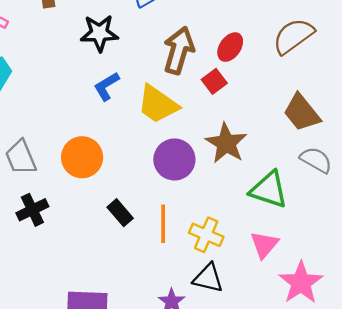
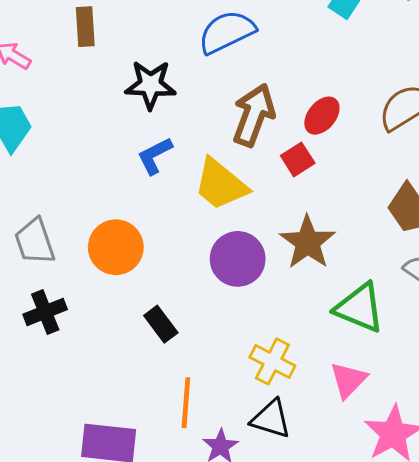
orange line: (163, 224) -> (186, 403), moved

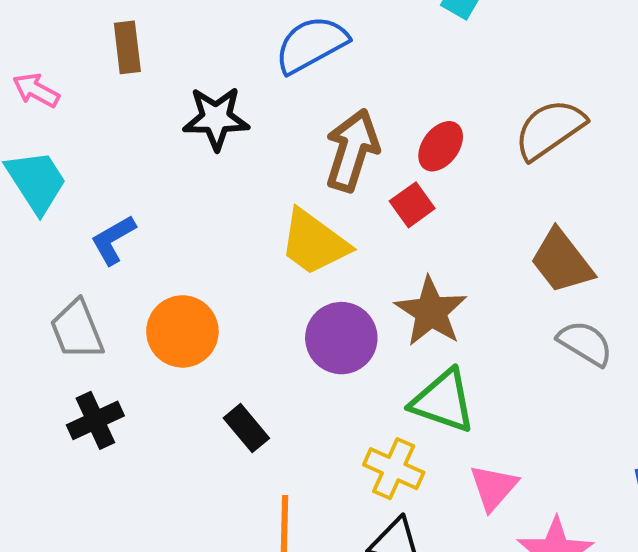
blue L-shape: (155, 156) -> (113, 240), moved
green triangle: (359, 308) -> (443, 401), moved

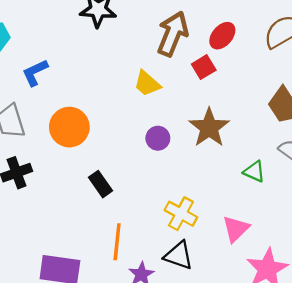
yellow trapezoid: (314, 243) -> (147, 84), size x0.7
purple circle: (341, 338) -> (158, 138), size x0.6
green triangle: (443, 401) -> (254, 171), moved, size x0.6

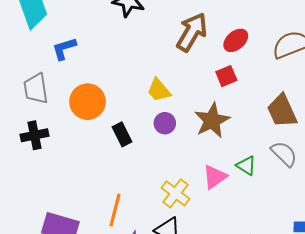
red square: (204, 67) -> (226, 76), moved
yellow trapezoid: (147, 84) -> (159, 90), moved
black rectangle: (101, 184) -> (122, 134), moved
pink triangle: (236, 229) -> (215, 177), moved

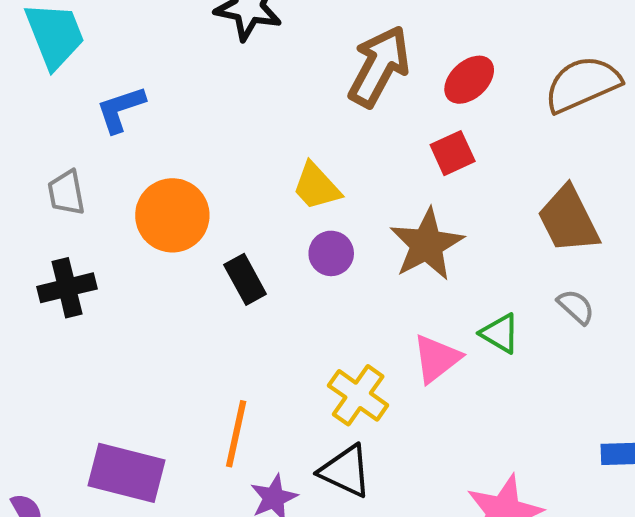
gray trapezoid: (36, 89) -> (66, 193), size x0.7
gray semicircle: (284, 154) -> (576, 307), size x0.7

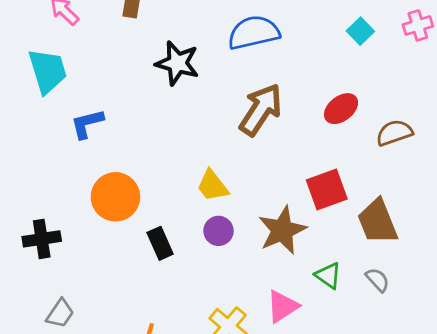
red ellipse: (469, 80) -> (341, 109), moved
brown semicircle: (582, 84) -> (394, 133), size x0.7
red square: (453, 153) -> (327, 190), moved, size x1.4
gray trapezoid: (66, 193) -> (60, 313), moved, turned -140
green triangle: (500, 333) -> (328, 276), moved

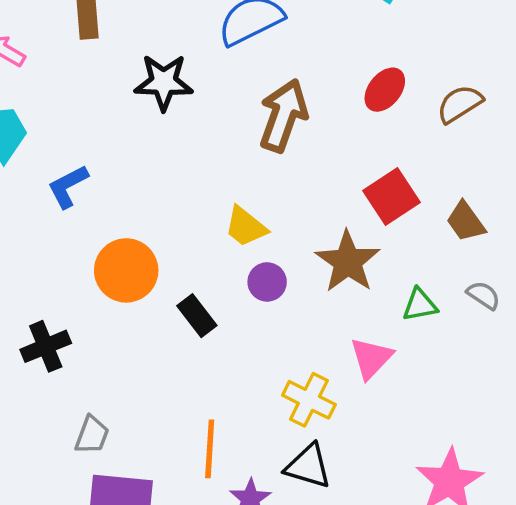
brown trapezoid: (377, 222) -> (466, 222), size x0.7
green triangle: (328, 276) -> (420, 305), turned -32

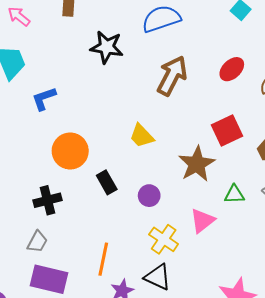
purple circle: (267, 282) -> (149, 196), moved
black cross: (46, 346) -> (47, 200), moved

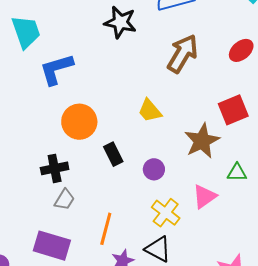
blue L-shape: (44, 99) -> (56, 69), size x1.4
gray trapezoid: (37, 242) -> (64, 200), moved

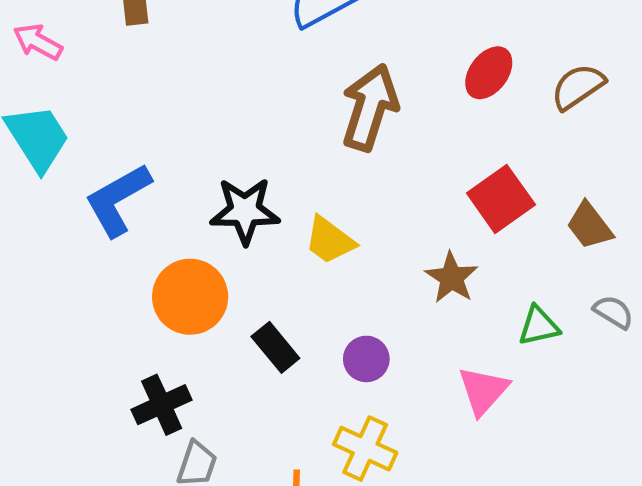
black star: (120, 22) -> (245, 211), moved
brown star: (202, 141) -> (452, 278), size x0.7
yellow cross: (166, 213) -> (365, 449), moved

